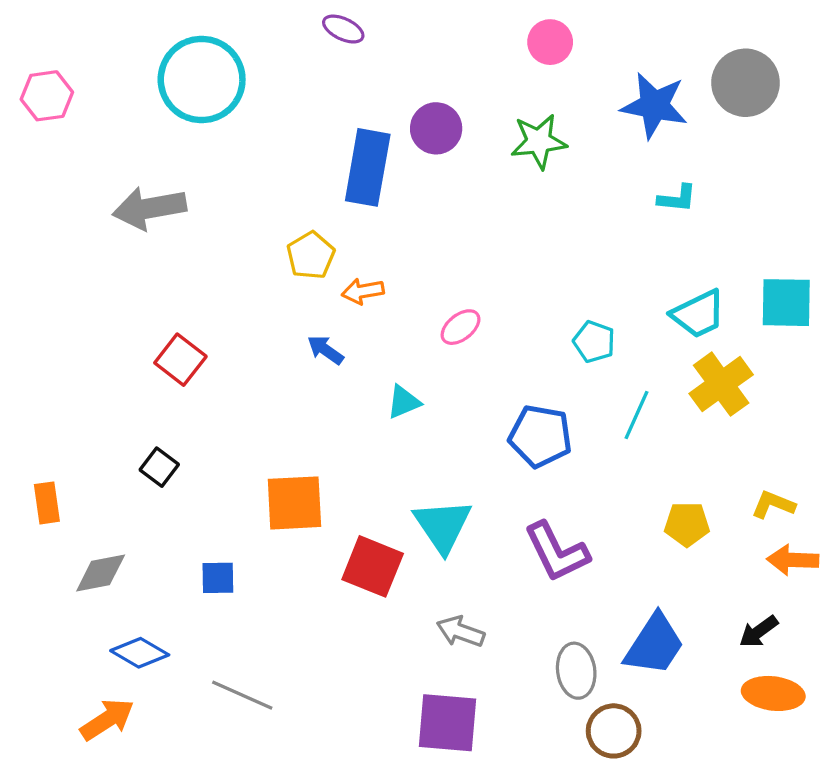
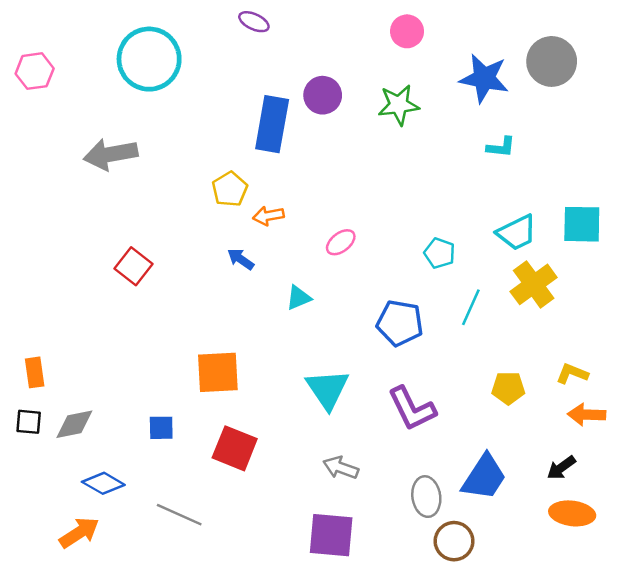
black square: (159, 467) -> (29, 422), moved, turned -32
red square: (373, 566) -> (235, 448), moved

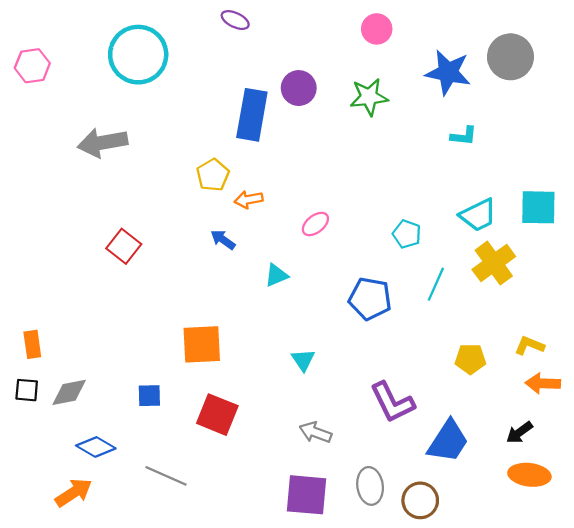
cyan triangle: (327, 389) -> (303, 360), size x0.6
purple L-shape: (412, 409) -> (392, 402), moved
gray ellipse: (426, 497) -> (370, 486), moved

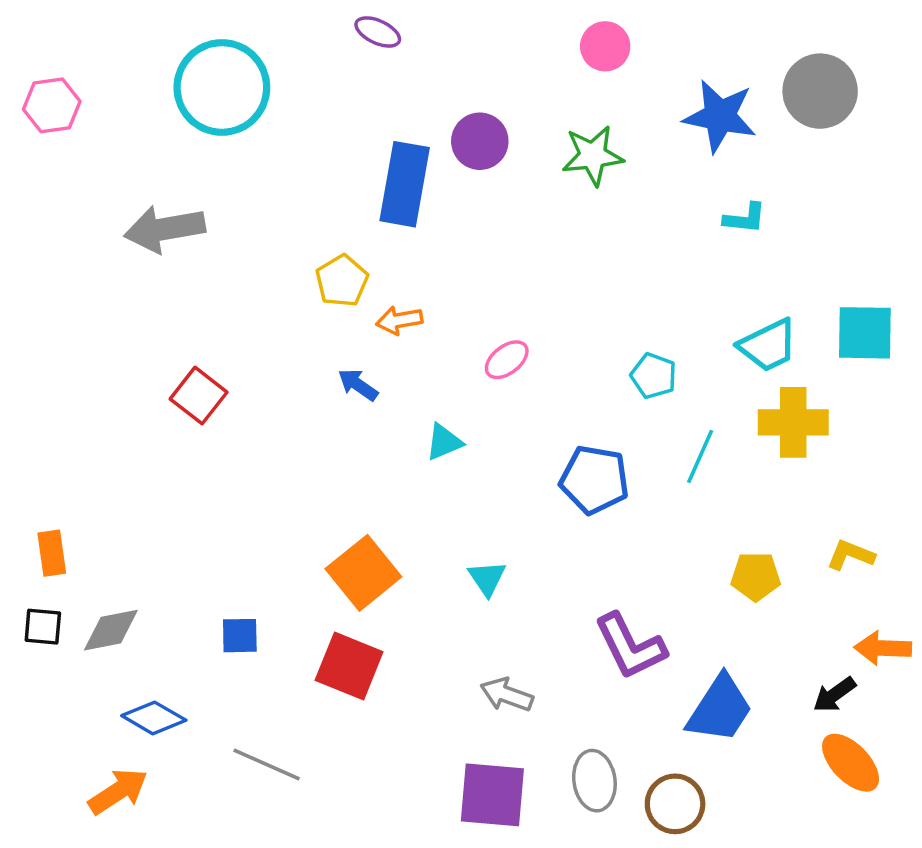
yellow cross: (494, 263) -> (793, 422), turned 36
orange square: (202, 344) -> (363, 573), moved, turned -36
orange arrow: (543, 383) -> (883, 648), moved
orange ellipse: (529, 475) -> (851, 763), turned 39

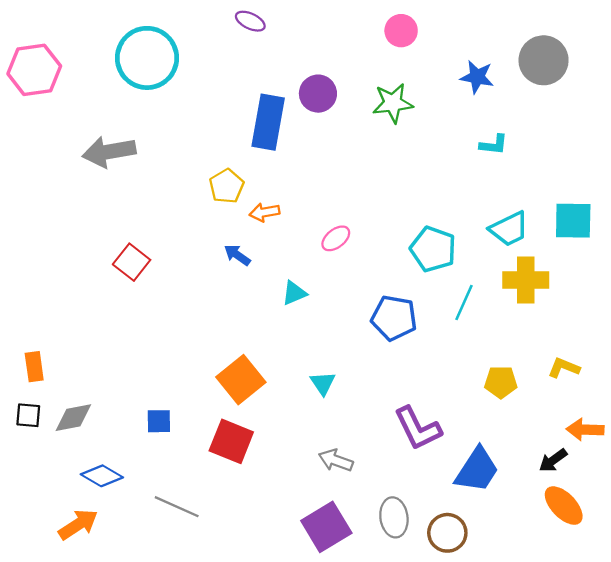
pink hexagon: (52, 105) -> (34, 70), size x1.4
blue star: (720, 116) -> (477, 77), size x0.7
cyan pentagon: (654, 376) -> (433, 249), size x1.5
purple square: (492, 795) -> (326, 527), turned -36

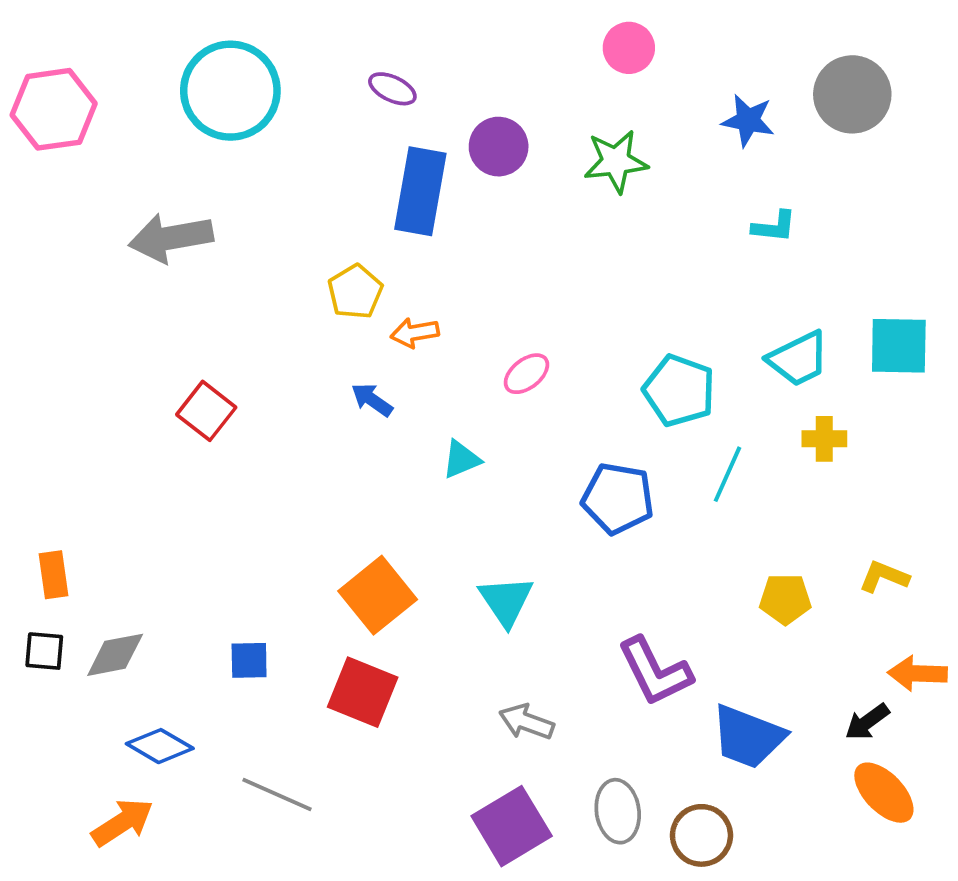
purple ellipse: (250, 21) -> (392, 89), moved
yellow cross: (526, 280) -> (824, 439), size x0.6
cyan triangle: (323, 383) -> (506, 601), size x1.4
blue trapezoid: (477, 470) -> (748, 737), turned 78

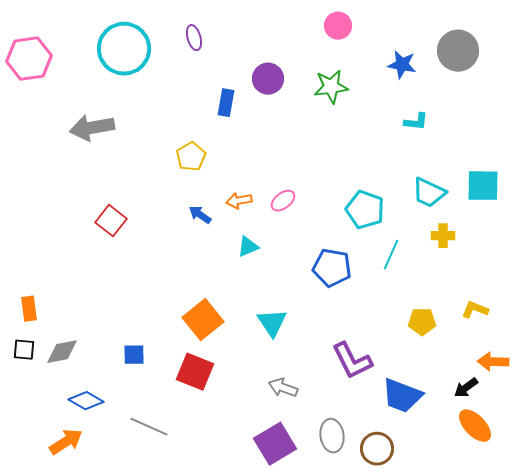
purple ellipse: (392, 89) -> (194, 38), moved, turned 50
blue rectangle: (420, 191) -> (226, 103), size x0.6
orange arrow: (415, 333) -> (239, 201), moved
cyan trapezoid: (798, 359) -> (429, 193), turned 51

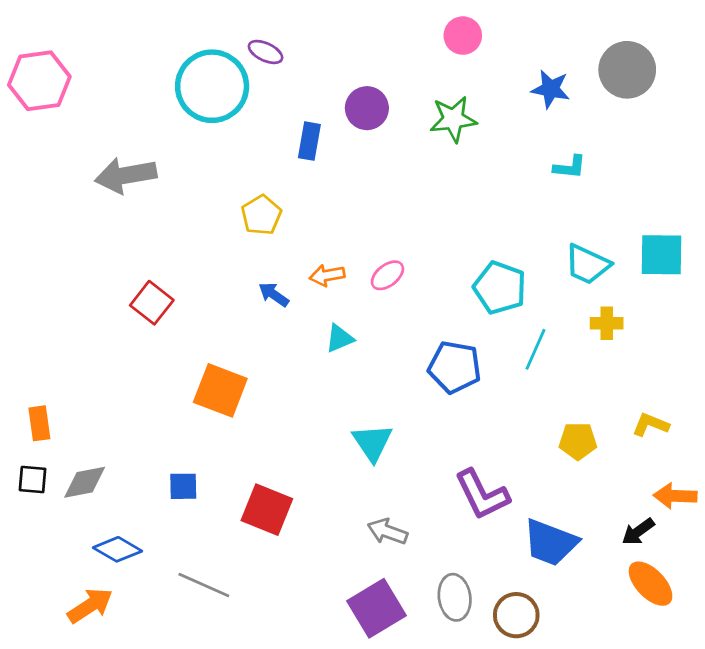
purple ellipse: (194, 38) -> (265, 52), turned -50
cyan circle: (124, 49) -> (212, 86), moved
orange square: (203, 320) -> (220, 390), moved, turned -30

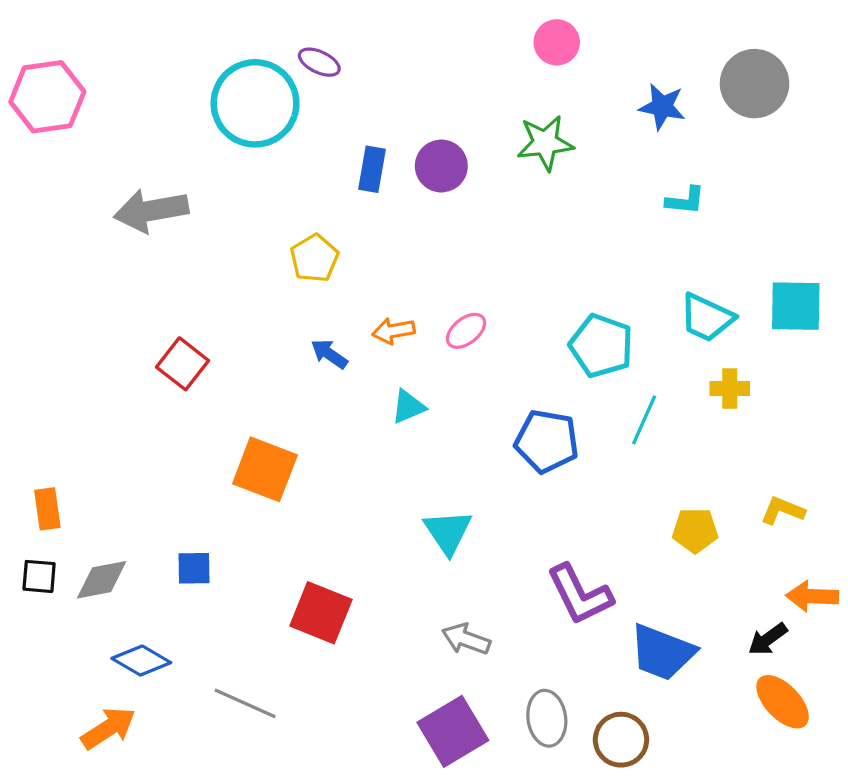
purple circle: (367, 108) -> (441, 166), moved
blue square: (183, 486) -> (194, 568), moved

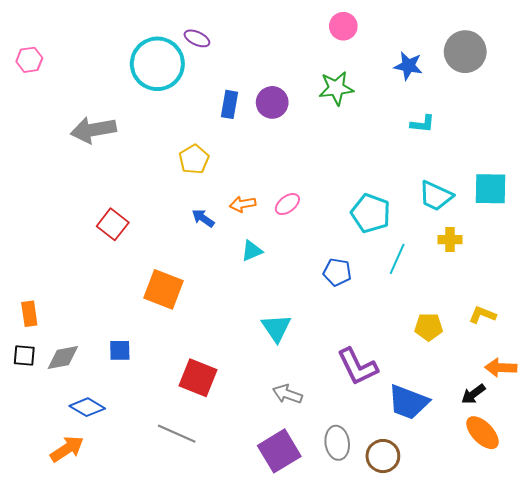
pink hexagon: (47, 97) -> (29, 60), size x0.6
blue pentagon: (547, 441) -> (337, 272), size x0.7
gray line: (245, 703) -> (177, 434), moved

